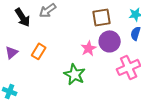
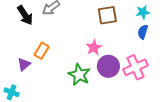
purple circle: (110, 41) -> (108, 66), moved
purple triangle: (12, 52) -> (24, 64), moved

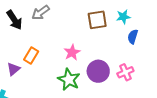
cyan star: (143, 12) -> (123, 17), moved
pink star: (94, 48) -> (72, 52), moved
pink cross: (136, 67) -> (125, 72), size x0.7

